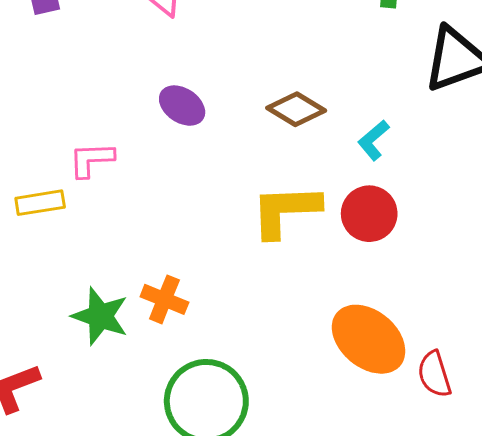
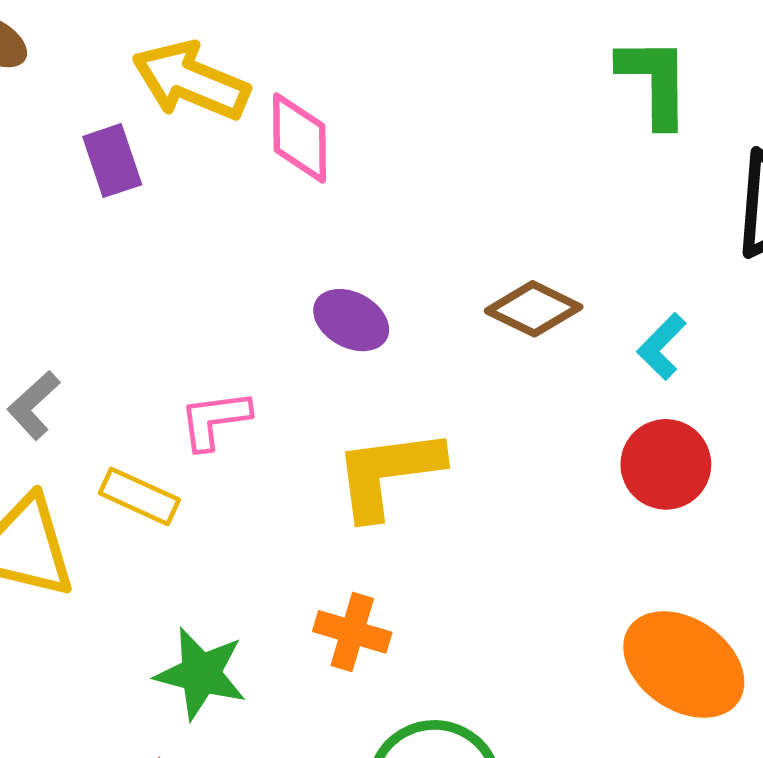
yellow rectangle: (40, 203) -> (139, 496), turned 39
yellow L-shape: (285, 211) -> (388, 473), moved
green star: (100, 316) -> (201, 674), moved

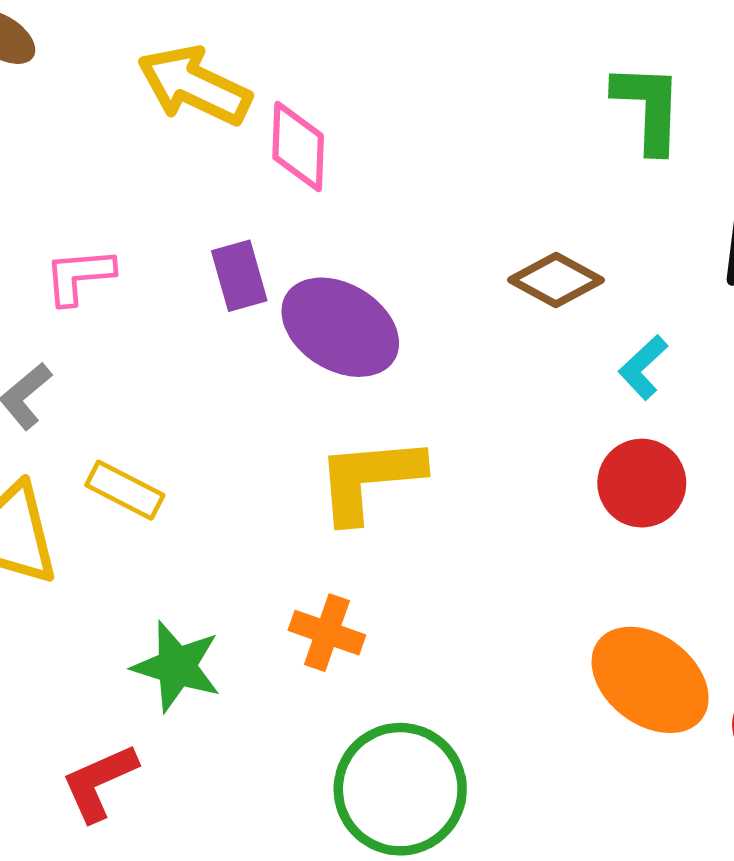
purple rectangle: (112, 161) -> (239, 276), moved
brown diamond: (534, 309) -> (556, 280), moved
purple ellipse: (351, 320) -> (340, 327), size x1.6
pink L-shape: (215, 420) -> (79, 276), moved

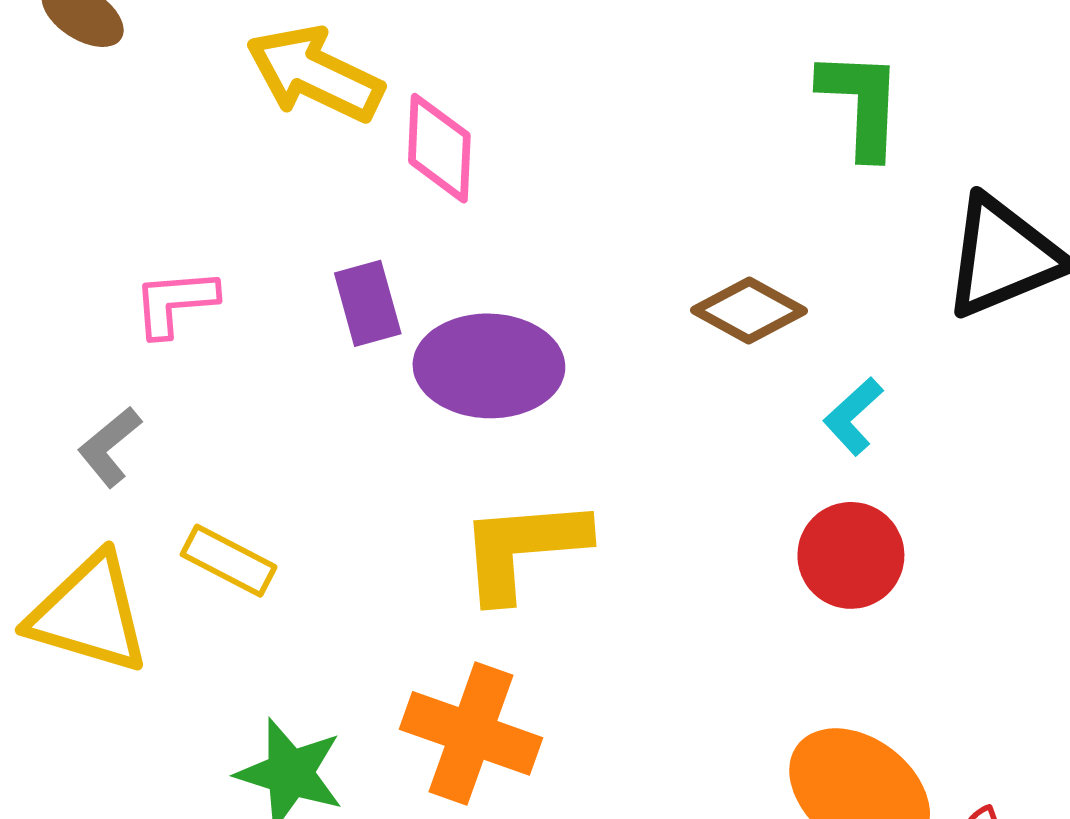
purple ellipse: (340, 327) -> (489, 366), turned -30
orange cross: (327, 633) -> (471, 733), size x1.5

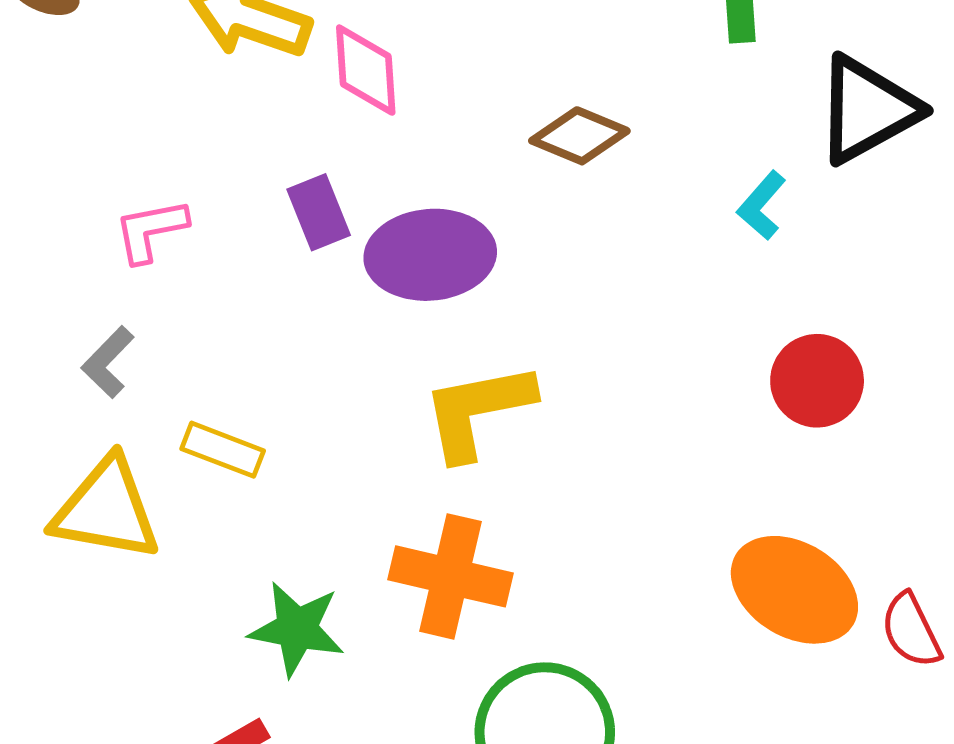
brown diamond: (749, 311) -> (579, 136), moved
cyan L-shape: (853, 416) -> (762, 205), moved
red circle: (851, 555) -> (817, 381), moved

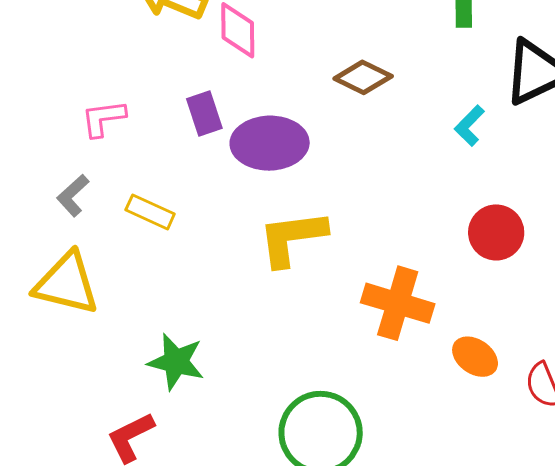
yellow rectangle: (223, 450) -> (150, 212), moved
orange cross: (450, 576) -> (398, 303), moved
orange ellipse: (794, 590) -> (475, 357), size x0.6

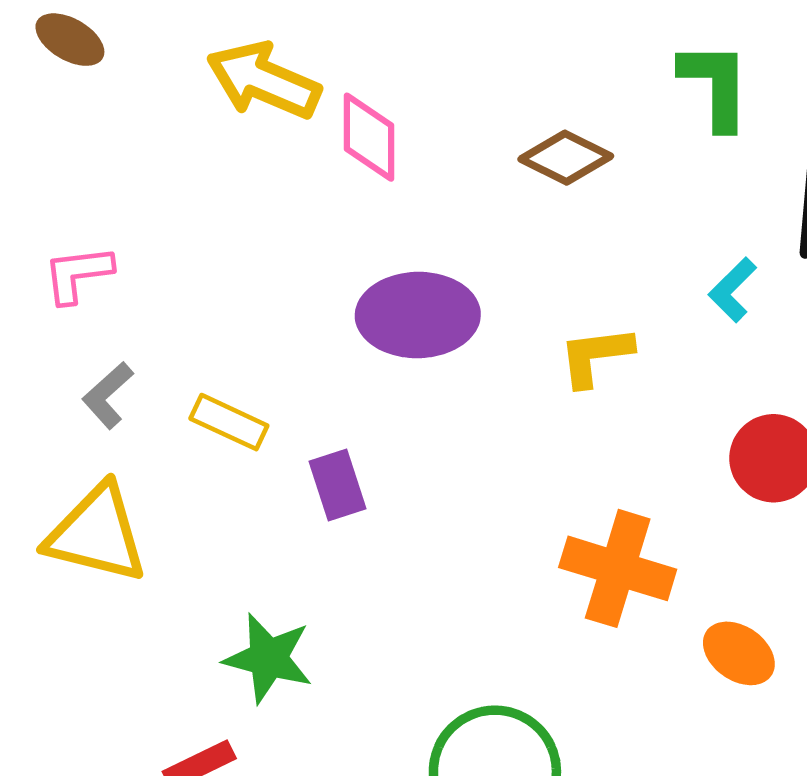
brown diamond: (363, 77) -> (566, 158), moved
purple rectangle: (204, 114) -> (338, 485), moved
pink L-shape: (103, 118) -> (78, 274), moved
yellow L-shape: (292, 238) -> (596, 356), moved, size x0.7

